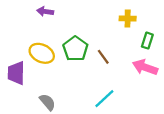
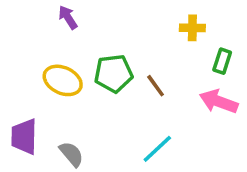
purple arrow: (45, 12) -> (68, 17), turned 49
green pentagon: (75, 49) -> (113, 73), turned 30
purple trapezoid: (16, 73) -> (24, 137), moved

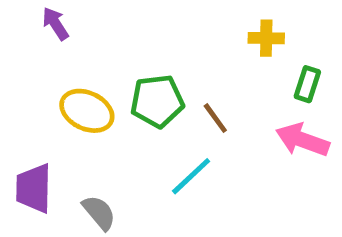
purple arrow: (68, 17) -> (55, 24), moved
cyan line: (157, 149) -> (191, 176), moved

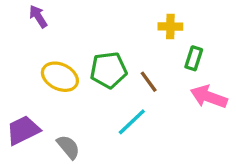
yellow cross: (266, 38) -> (170, 27), moved
green rectangle: (307, 84) -> (194, 58), moved
purple trapezoid: (34, 188) -> (23, 130), turned 63

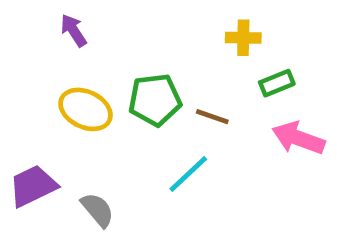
purple arrow: (38, 16) -> (74, 31), moved
green rectangle: (194, 58) -> (277, 83), turned 50
brown line: (149, 82) -> (212, 117), turned -35

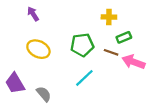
green pentagon: (155, 100) -> (82, 45), moved
brown line: (212, 117) -> (111, 52), moved
purple trapezoid: (33, 186) -> (15, 83), turned -95

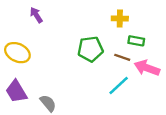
green rectangle: (124, 37) -> (136, 41), turned 32
yellow ellipse: (38, 49) -> (17, 53), moved
cyan line: (84, 78) -> (119, 86), moved

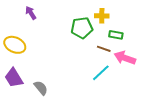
green pentagon: (90, 49) -> (82, 28), moved

